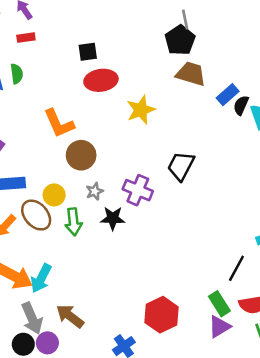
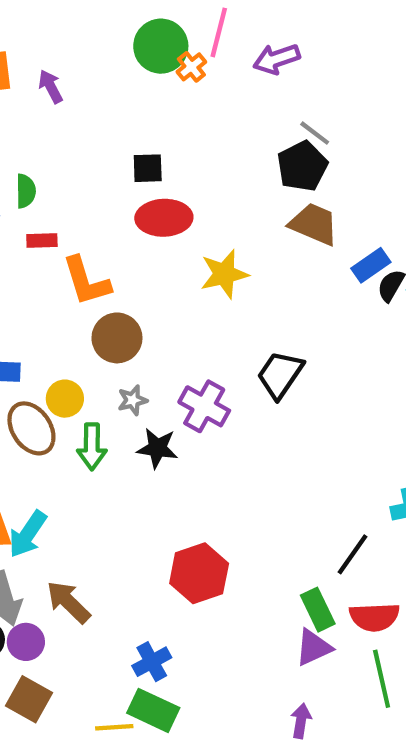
gray line: (185, 19) -> (315, 133), turned -48
red rectangle: (26, 38) -> (42, 241), moved
red hexagon: (161, 315) -> (199, 573), moved

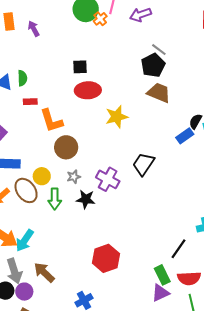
blue rectangle: (371, 265) -> (185, 136), moved

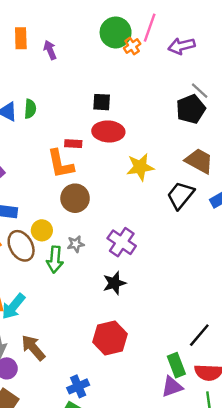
brown trapezoid: (159, 93) -> (199, 161), moved
red rectangle: (30, 102) -> (73, 144), moved
black trapezoid: (143, 164) -> (180, 195), moved
gray star: (74, 177) -> (76, 244), moved
black star: (86, 199) -> (114, 283), moved, turned -30

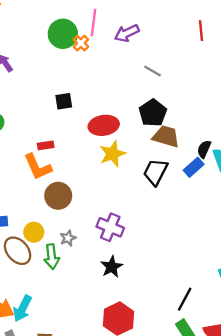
black pentagon: (191, 109) -> (153, 113), moved
red ellipse: (108, 131) -> (104, 125), moved
black line: (199, 335) -> (185, 299), moved

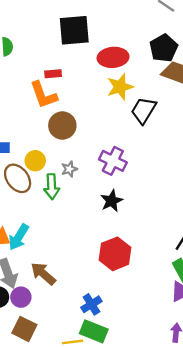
black square: (64, 101) -> (74, 30), size x1.8
black trapezoid: (156, 172) -> (144, 110), moved

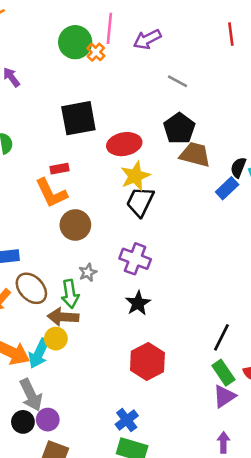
black trapezoid: (144, 110) -> (140, 202), moved
yellow circle: (35, 161) -> (56, 339), moved
brown arrow: (43, 274) -> (63, 317), moved, turned -32

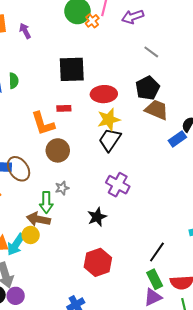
red rectangle: (60, 169) -> (64, 108), moved
purple cross: (135, 259) -> (118, 185), moved
brown ellipse: (31, 288) -> (19, 169), moved

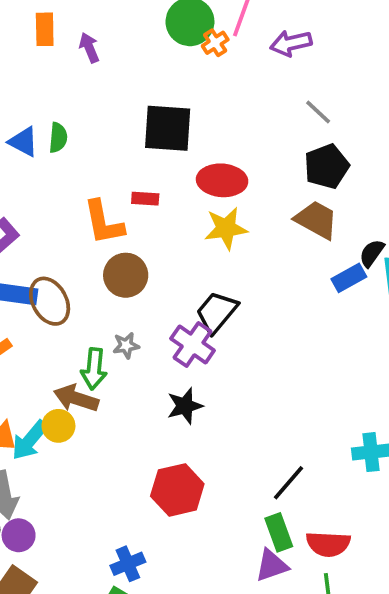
black pentagon: (148, 88) -> (327, 166), moved
black trapezoid: (110, 140) -> (217, 312), moved
purple cross: (118, 185) -> (193, 344), moved

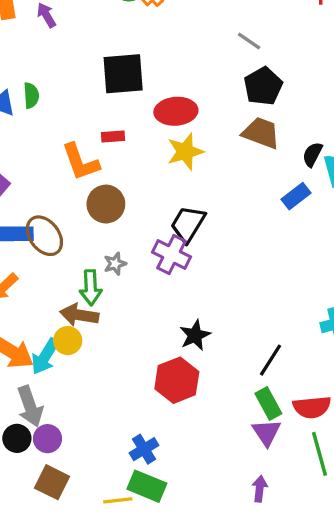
blue rectangle: (349, 278) -> (296, 196), moved
black star: (185, 406) -> (195, 335), moved
purple triangle: (272, 565) -> (267, 433), turned -36

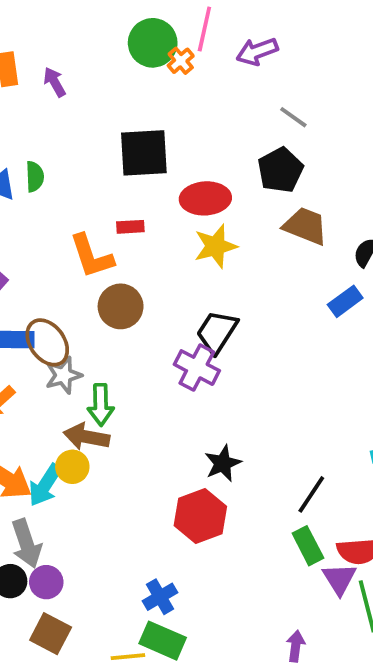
black pentagon: (263, 86) -> (280, 170), moved
gray star: (115, 264) -> (63, 375), moved, size x1.4
purple triangle: (267, 433) -> (339, 579), moved

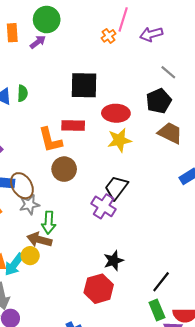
green circle: (153, 43) -> (47, 20), moved
purple arrow: (55, 82) -> (38, 42), turned 77
red rectangle: (130, 227) -> (73, 125), size x1.5

